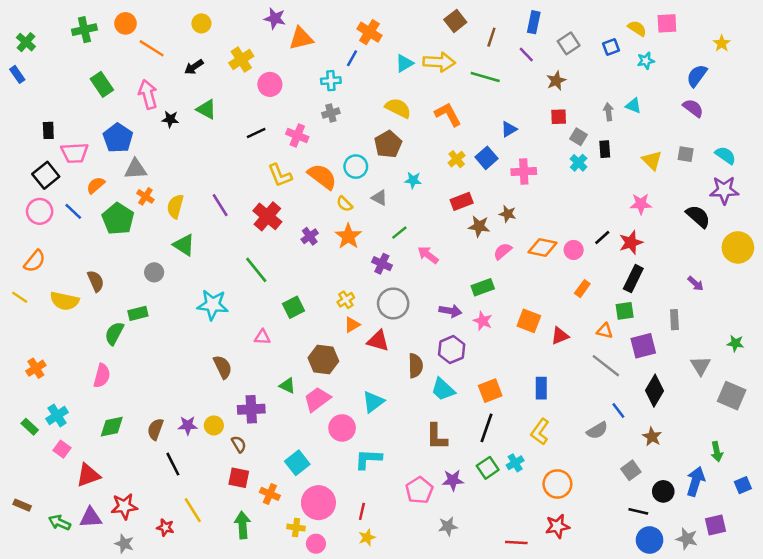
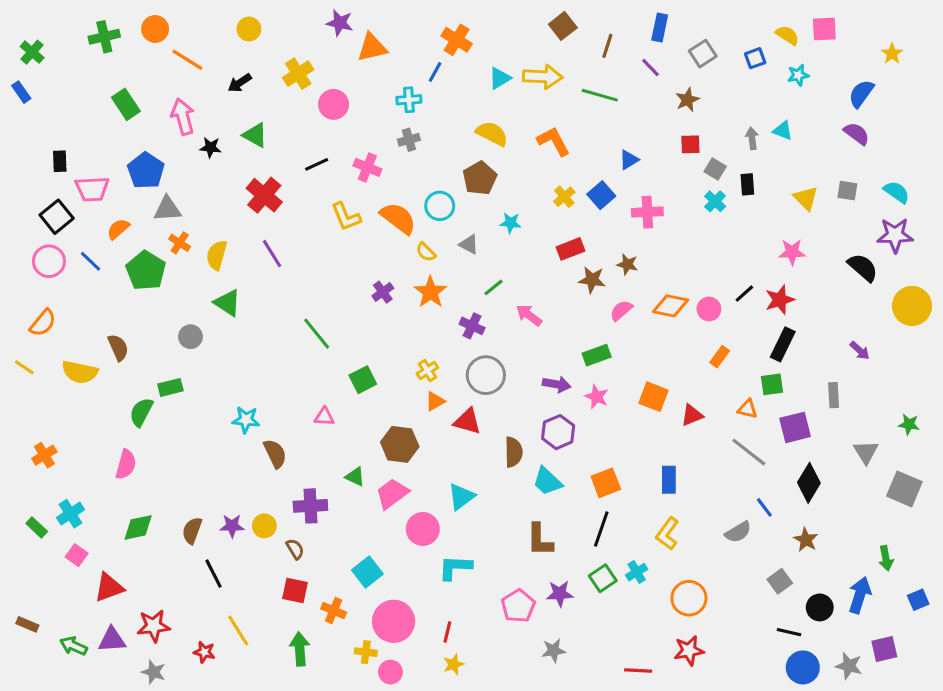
red cross: (267, 216) -> (264, 195), moved
cyan star: (213, 305) -> (246, 420), moved, size x0.7

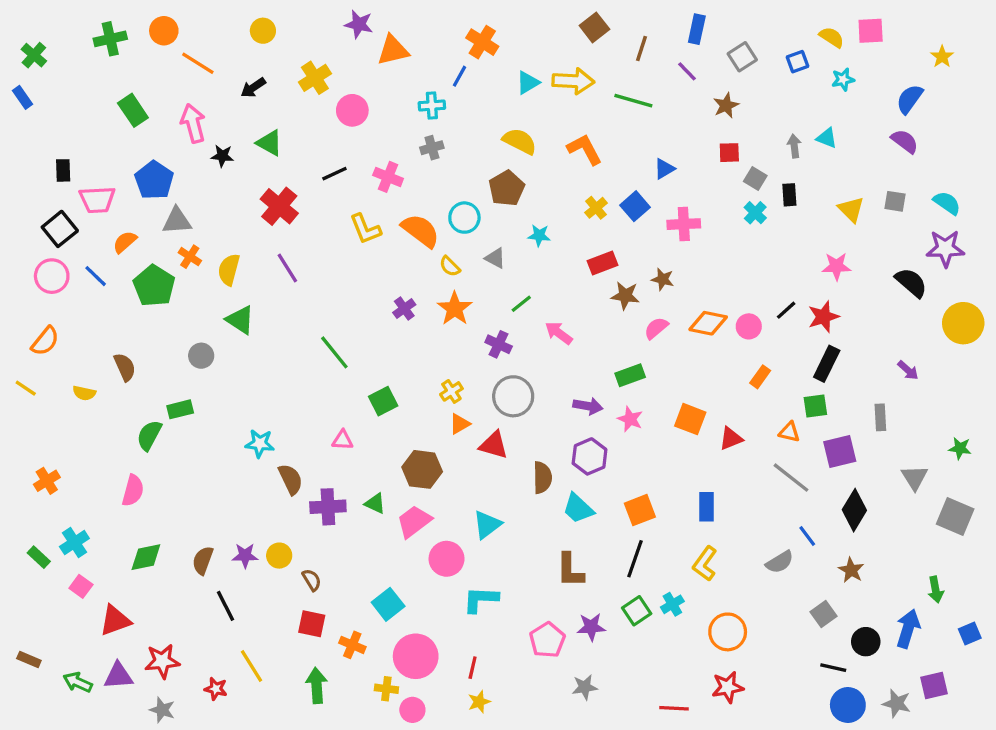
yellow semicircle: (80, 372) -> (84, 393), size x0.6
purple cross: (310, 506) -> (328, 507), moved

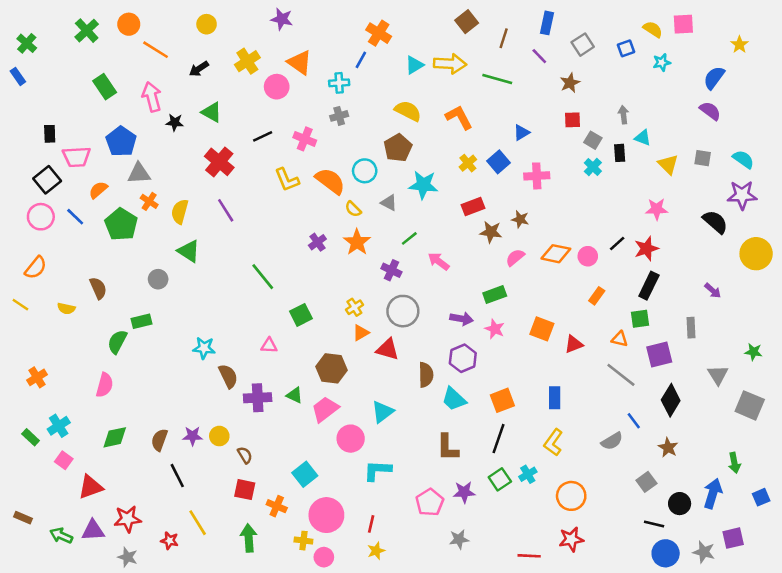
green cross: (110, 39) -> (87, 31), turned -30
orange triangle: (393, 50) -> (300, 62), moved, turned 48
cyan triangle: (827, 138) -> (643, 138), moved
cyan star: (539, 235) -> (423, 185), size x1.6

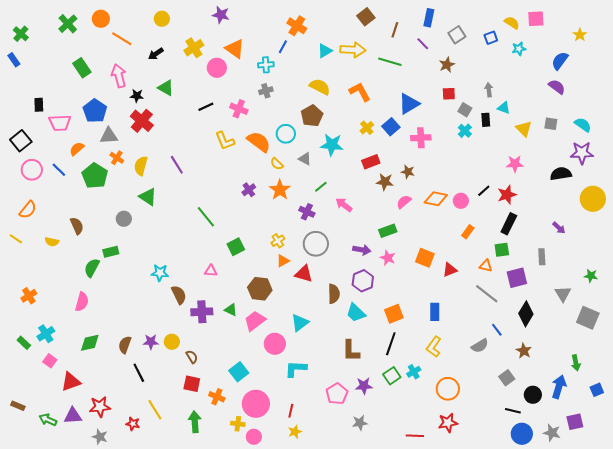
blue triangle: (521, 133) -> (409, 104), size x1.6
red cross: (219, 162) -> (142, 121), moved
black square: (47, 180) -> (21, 141), moved
black semicircle: (715, 222) -> (561, 174), turned -50

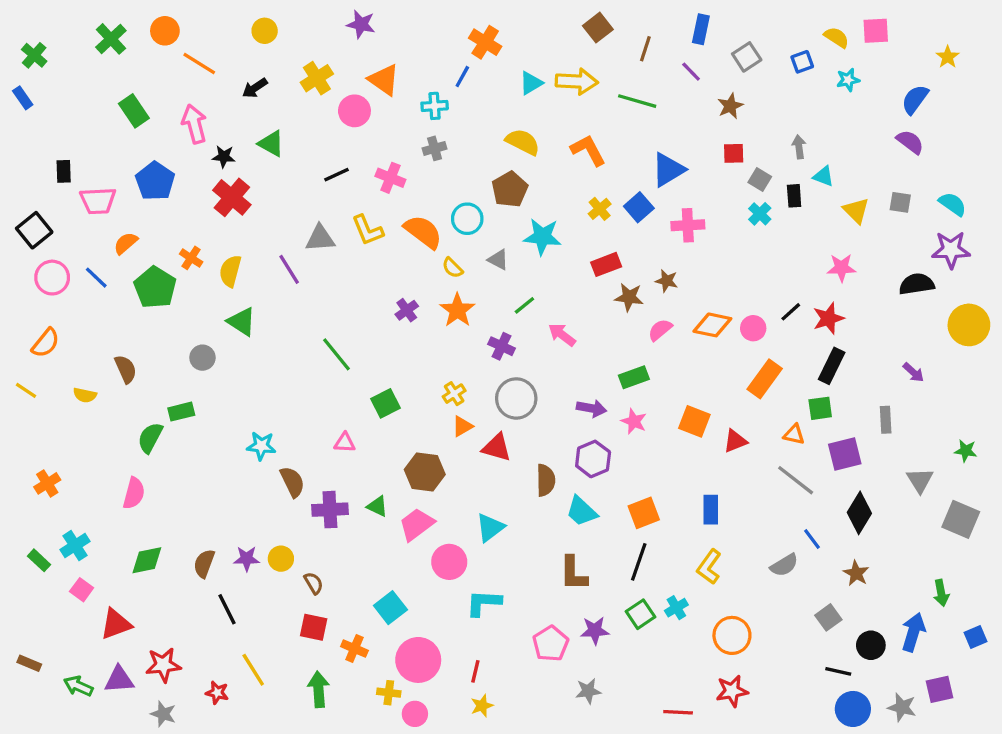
gray triangle: (109, 136) -> (320, 238), moved
orange rectangle: (468, 232) -> (765, 379), size x1.6

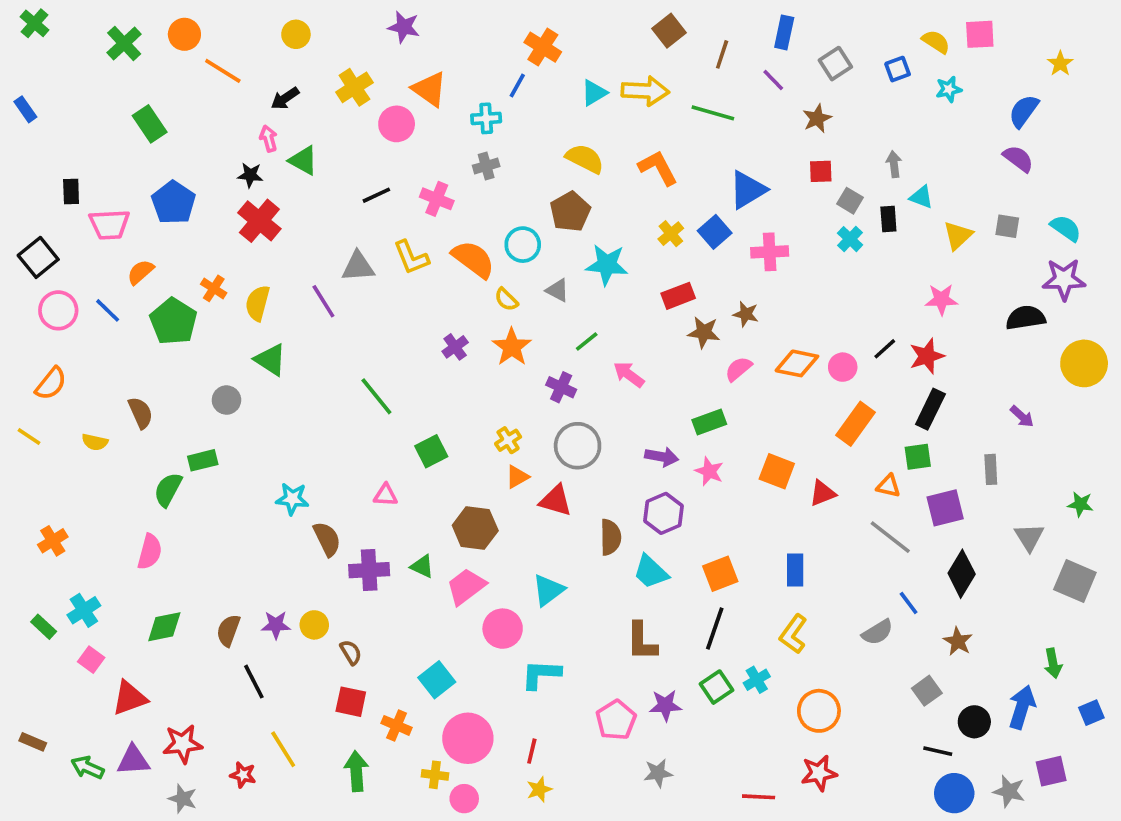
green cross: (34, 55) -> (34, 23), moved
pink arrow: (194, 124) -> (269, 139), moved, size x0.6
yellow triangle: (856, 211) -> (958, 235), turned 32

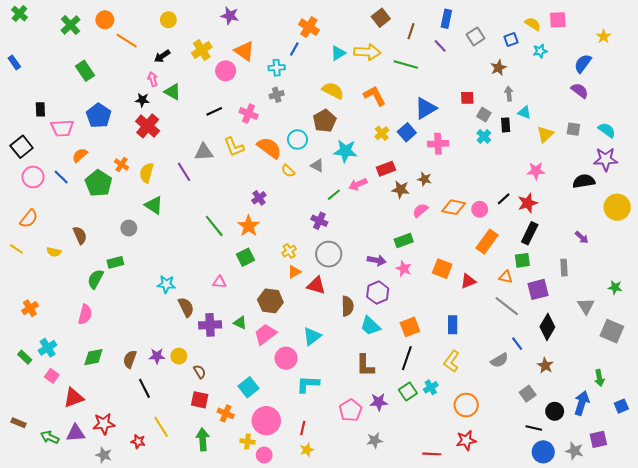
brown star: (817, 118) -> (498, 68), moved
orange star: (512, 347) -> (249, 226), moved
pink arrow: (629, 374) -> (358, 184), moved, turned -60

